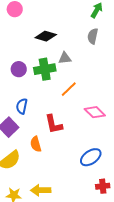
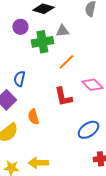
purple circle: (19, 69) -> (20, 27), moved
red L-shape: (54, 124) -> (63, 97), moved

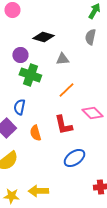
green cross: (42, 42) -> (30, 75), moved, turned 30
orange semicircle: (33, 117) -> (35, 133), moved
blue ellipse: (88, 130) -> (74, 158), moved

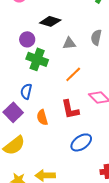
gray semicircle: (90, 37) -> (96, 37), moved

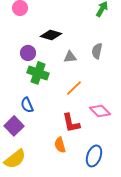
blue semicircle: (26, 91) -> (27, 105), turned -35
orange semicircle: (42, 117) -> (60, 145), moved
blue ellipse: (81, 142) -> (94, 156), moved, turned -35

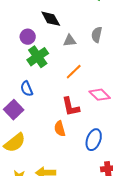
black diamond: (51, 35) -> (51, 19), turned 45
green cross: (38, 73) -> (38, 57), turned 35

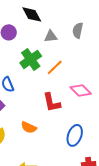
green cross: (38, 57) -> (31, 59), moved
orange semicircle: (60, 129) -> (29, 127), moved, turned -49

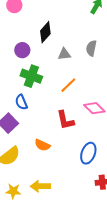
black diamond: (32, 14) -> (45, 32), turned 70
green cross: (31, 59) -> (31, 76), moved, turned -35

